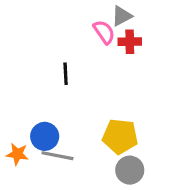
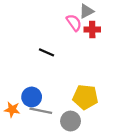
black line: (66, 74) -> (46, 52), turned -63
gray circle: (130, 170) -> (71, 121), moved

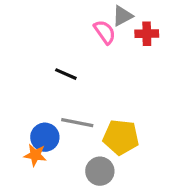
red cross: (92, 29) -> (147, 34), moved
orange star: (12, 110) -> (35, 155), moved
gray line: (41, 111) -> (77, 123), moved

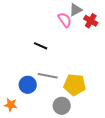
red cross: (147, 34) -> (91, 21), turned 32
orange star: (35, 155) -> (11, 105), moved

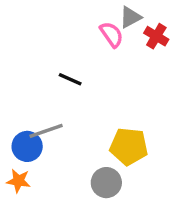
gray line: (48, 76) -> (46, 131), moved, turned -30
blue circle: (28, 85) -> (27, 146), moved

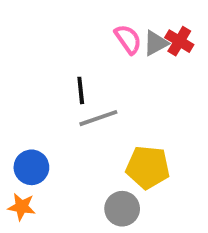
gray triangle: (130, 17) -> (156, 43), moved
black line: (70, 79) -> (81, 90), turned 60
gray line: (46, 131) -> (98, 118), moved

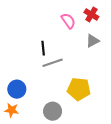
red cross: (179, 41) -> (91, 14), moved
gray triangle: (156, 43) -> (92, 41), moved
gray circle: (122, 209) -> (53, 111), moved

